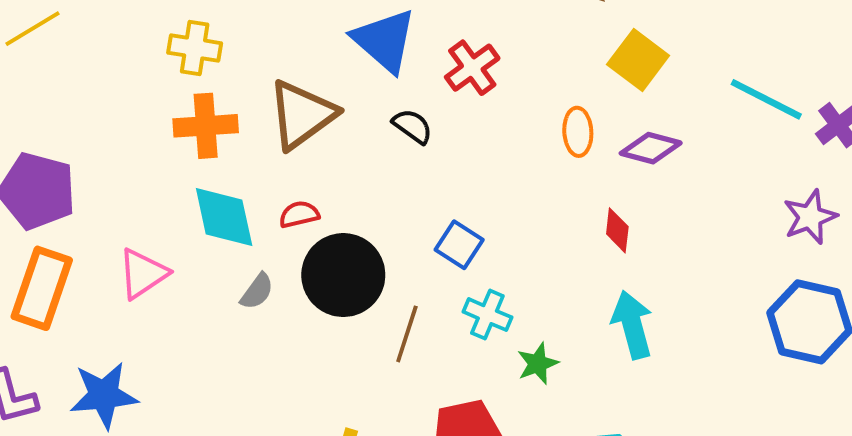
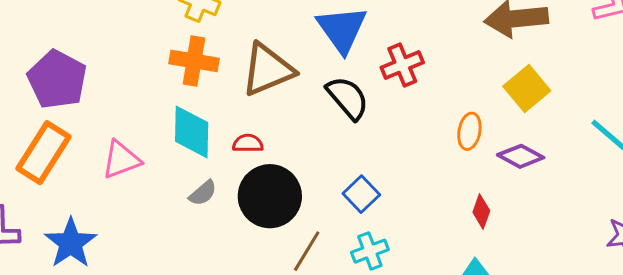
black semicircle: (413, 126) -> (348, 98), size x1.5
cyan cross: (487, 315) -> (370, 251), turned 33
blue star: (104, 395) -> (71, 243), turned 30

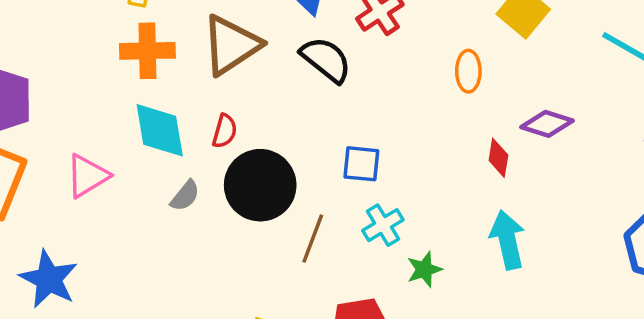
red semicircle: (248, 143) -> (225, 131), turned 116
purple diamond: (521, 156) -> (547, 124), moved
blue square: (361, 194) -> (361, 164), turned -30

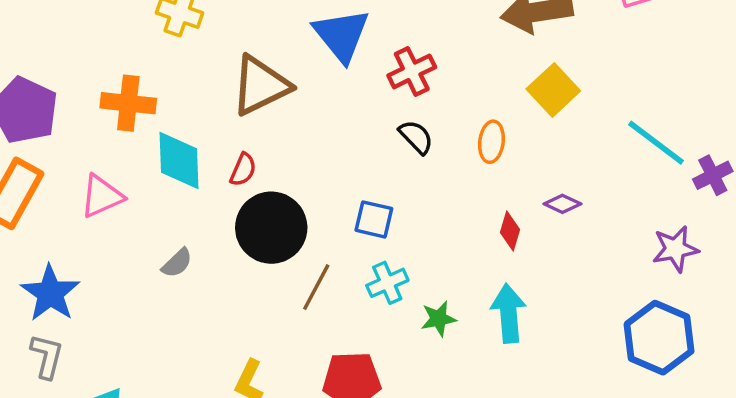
orange cross: (147, 51) -> (128, 103), moved
black semicircle: (326, 60) -> (416, 137), moved, size x0.7
purple diamond: (547, 124) -> (562, 204), size x0.7
gray semicircle: (185, 196) -> (177, 263), moved
green star: (424, 269) -> (439, 319), moved

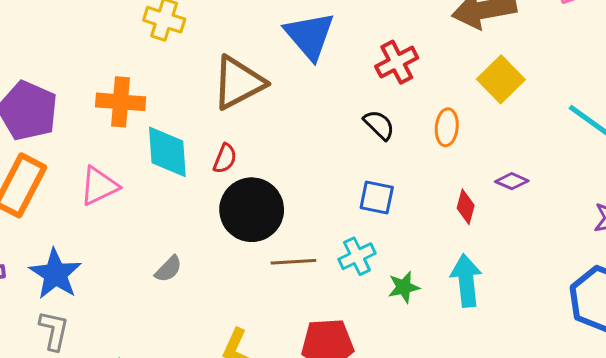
red cross: (412, 71) -> (397, 62), moved
blue square: (374, 219) -> (377, 198), moved
gray semicircle: (177, 263) -> (168, 269), moved
brown line: (316, 287) -> (293, 262), turned 60

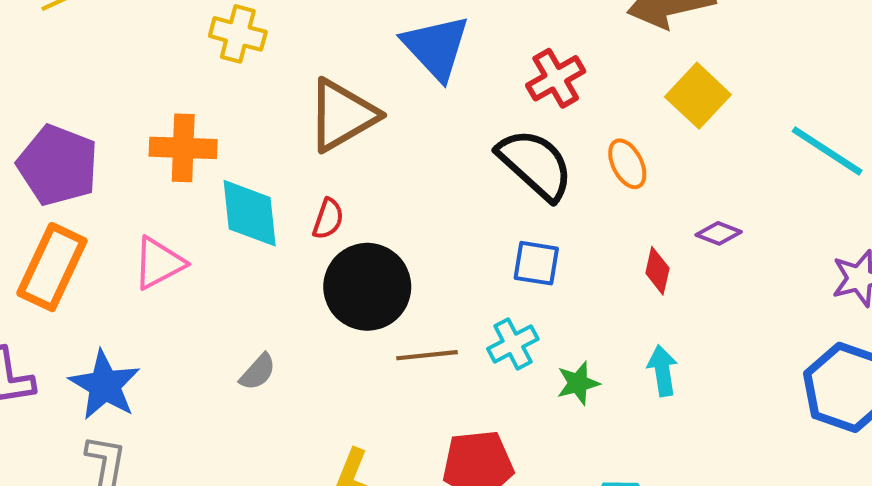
black semicircle: (379, 125) -> (535, 164), size x1.8
orange ellipse: (447, 127) -> (627, 164), turned -30
cyan arrow: (466, 280) -> (662, 371), size x0.7

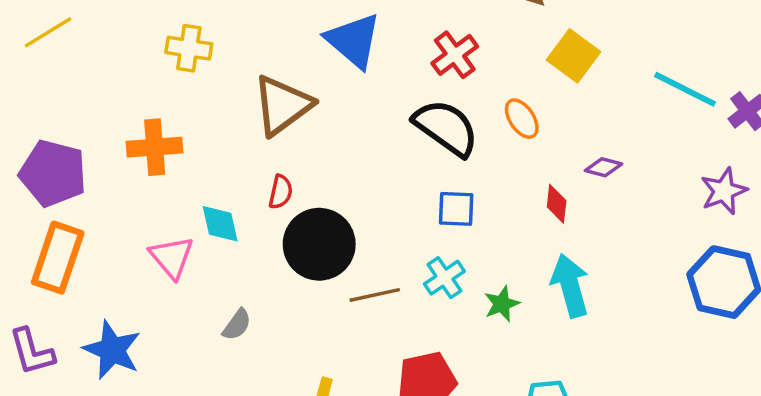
cyan diamond: (250, 213) -> (220, 224), moved, size x0.7
pink triangle: (159, 263) -> (172, 257), moved, turned -36
cyan arrow: (662, 371) -> (570, 286), size x1.5

